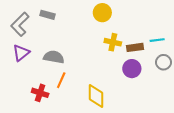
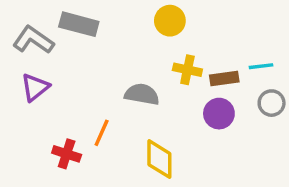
gray rectangle: (47, 15) -> (79, 24), size x1.5
gray L-shape: (20, 24) -> (33, 40), turned 80
gray semicircle: (54, 57) -> (142, 94), moved

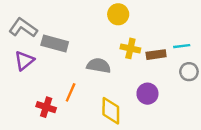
gray rectangle: (79, 24) -> (55, 44), moved
purple circle: (219, 114) -> (147, 94), moved

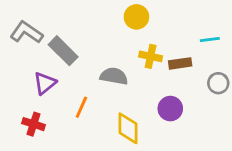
gray rectangle: (55, 44) -> (63, 51), turned 30
cyan line: (182, 46) -> (210, 39), moved
purple triangle: (24, 61) -> (45, 83), moved
red cross: (46, 107) -> (33, 124), moved

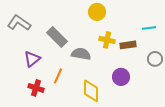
gray rectangle: (63, 51) -> (57, 37), moved
red cross: (33, 124) -> (36, 88), moved

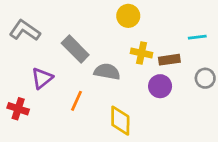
purple circle: (121, 77) -> (160, 86), moved
red cross: (36, 88) -> (18, 109), moved

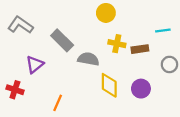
purple circle: (160, 86) -> (141, 89), moved
orange line: (77, 101) -> (58, 103), moved
yellow diamond: (120, 121) -> (109, 85), moved

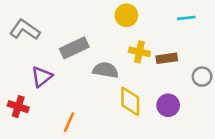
cyan line: (163, 30) -> (186, 18), moved
gray rectangle: (62, 40) -> (74, 48), turned -70

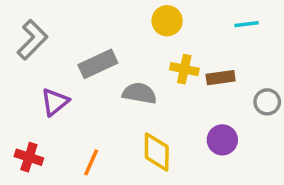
gray L-shape: (25, 30) -> (32, 40), turned 100
yellow diamond: (130, 101) -> (157, 152), moved
red cross: (18, 107) -> (29, 157), moved

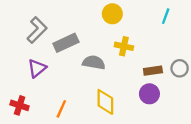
cyan line: (246, 24) -> (166, 16), turned -63
gray L-shape: (32, 40) -> (37, 30), moved
brown rectangle: (221, 78) -> (153, 71), moved

